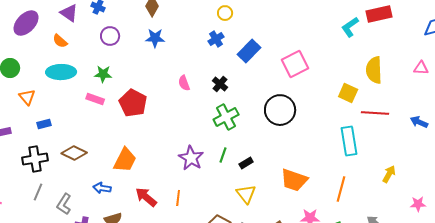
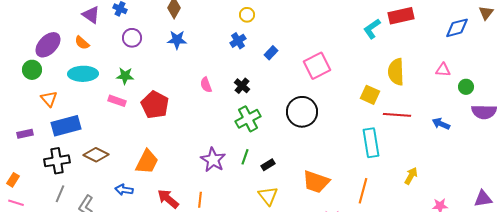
purple ellipse: (26, 23) -> (48, 45), moved
blue rectangle: (249, 51) -> (271, 53), size x0.6
blue rectangle: (44, 124) -> (66, 126), size x2.0

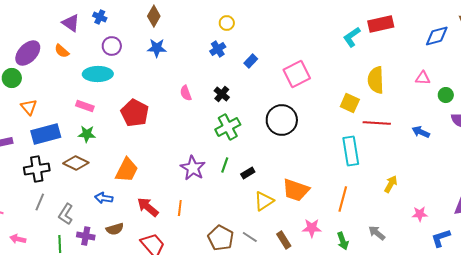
cyan ellipse: (83, 74) -> (98, 74), moved
green star: (125, 76) -> (87, 134), moved
pink rectangle: (117, 101) -> (85, 106), moved
yellow triangle: (268, 196) -> (264, 201), moved, turned 35

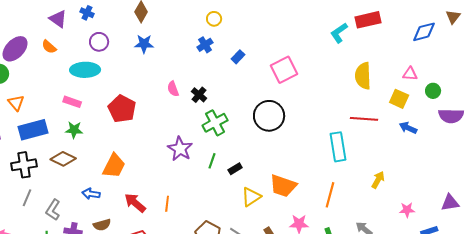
black cross: (222, 94) -> (199, 95), moved
yellow square: (350, 103) -> (399, 99), moved
purple star: (193, 168) -> (180, 149), moved

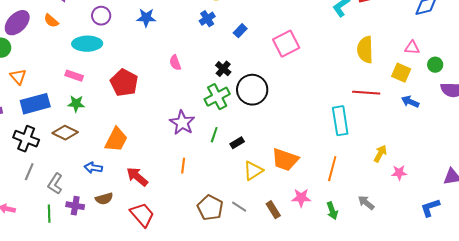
black cross: (199, 95) -> (223, 69), moved
black circle: (269, 116) -> (252, 90), moved
black cross: (24, 165) -> (26, 139), turned 30
orange line: (167, 204) -> (183, 166), moved
pink star: (407, 210) -> (399, 173), moved

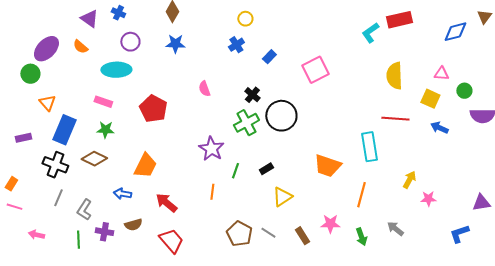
blue rectangle: (35, 104) -> (64, 130), turned -52
green line: (214, 135) -> (235, 171), moved
orange trapezoid: (285, 160) -> (327, 166), moved

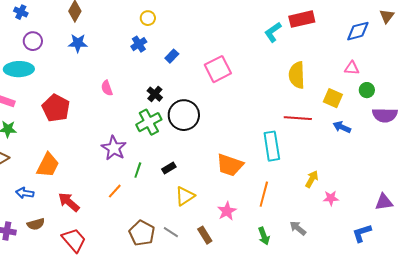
pink triangle: (441, 74) -> (352, 68), moved
orange line: (212, 192) -> (115, 191), turned 35
pink star: (330, 224) -> (227, 211), moved, turned -30

